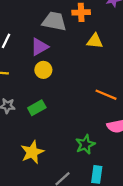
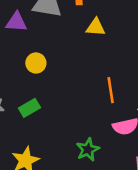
purple triangle: (39, 47) -> (16, 22), moved, turned 36
orange line: (106, 95) -> (111, 90), turned 60

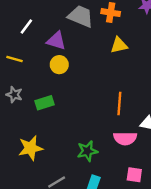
purple triangle: (16, 22) -> (56, 41), moved
yellow triangle: (96, 27) -> (119, 45), turned -30

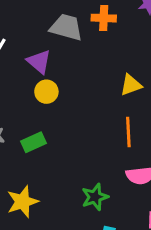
purple triangle: (56, 41) -> (39, 62), turned 30
yellow triangle: (119, 45) -> (131, 85), moved

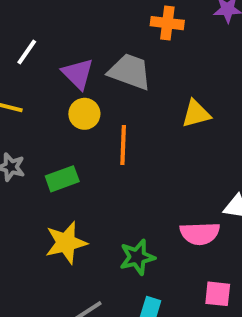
gray trapezoid: (66, 27) -> (130, 72), moved
orange line: (128, 132) -> (123, 145), moved
yellow star: (22, 202) -> (66, 243), moved

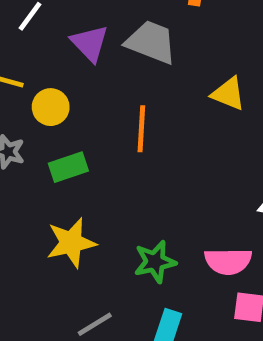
yellow circle: (84, 114) -> (51, 107), moved
yellow triangle: (196, 114) -> (228, 94), turned 36
pink semicircle: (200, 233) -> (228, 261), moved

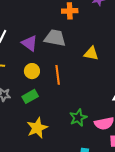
yellow circle: (51, 107) -> (32, 71), moved
green star: (155, 262) -> (78, 118), moved

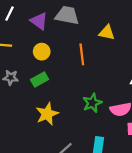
orange line: (58, 75) -> (82, 54), moved

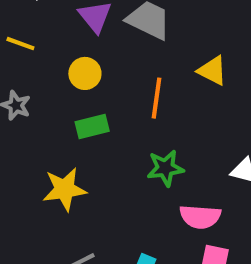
green rectangle: (40, 79) -> (92, 127), moved
green star: (92, 103) -> (165, 168), moved

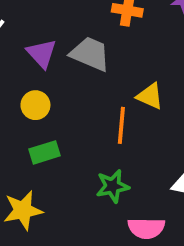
orange line: (156, 98) -> (121, 125), moved

